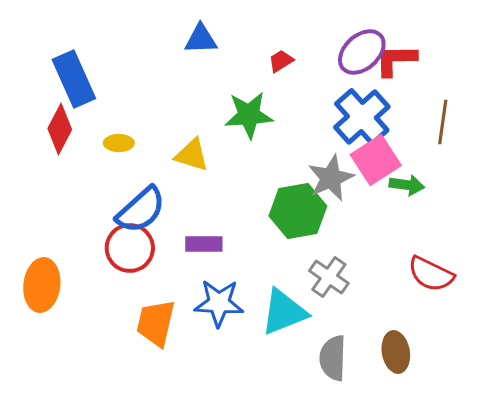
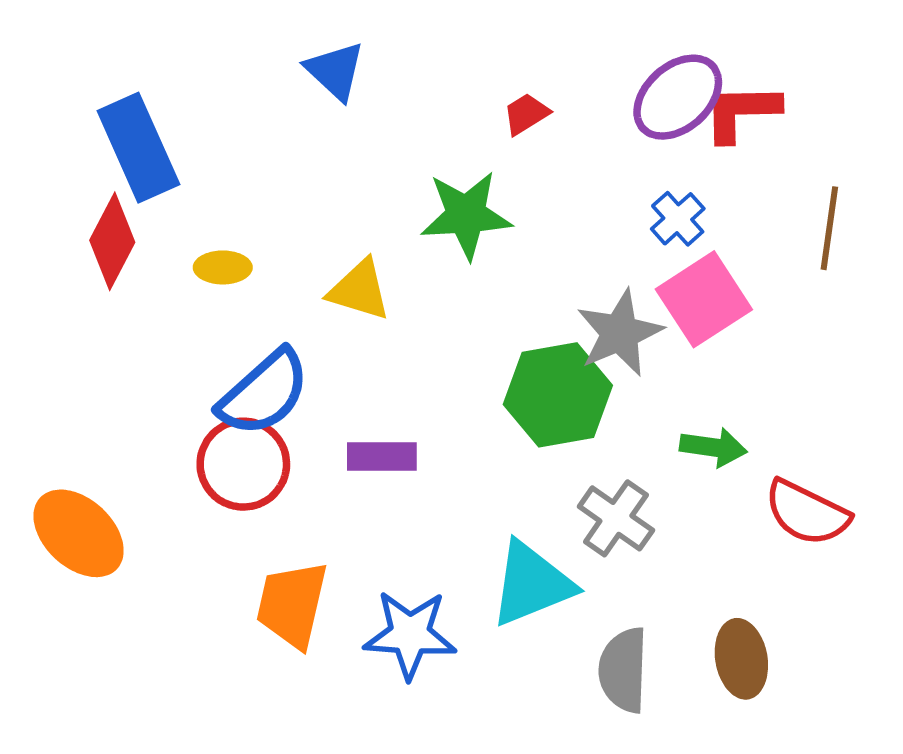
blue triangle: (201, 39) -> (335, 71), moved, turned 45
blue cross: (362, 117) -> (678, 219), size x0.5
green arrow: (407, 185) -> (713, 447), moved
orange ellipse: (42, 285) -> (79, 533), turned -54
blue star: (219, 303) -> (410, 634), moved

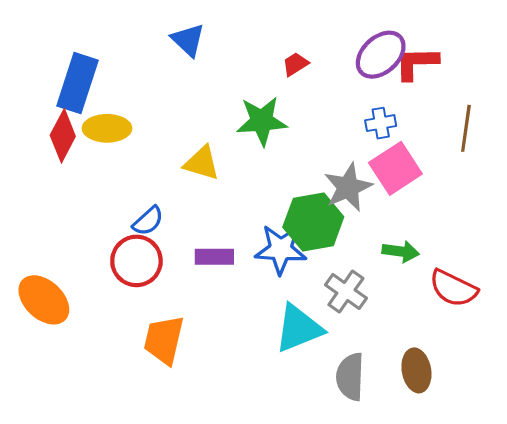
blue rectangle: (138, 148) -> (78, 83), turned 42
blue cross: (678, 219) -> (381, 123), turned 32
yellow ellipse: (223, 267) -> (107, 128), moved, size x1.5
blue semicircle: (264, 393) -> (148, 221), size x0.6
blue star: (410, 634) -> (281, 249), moved

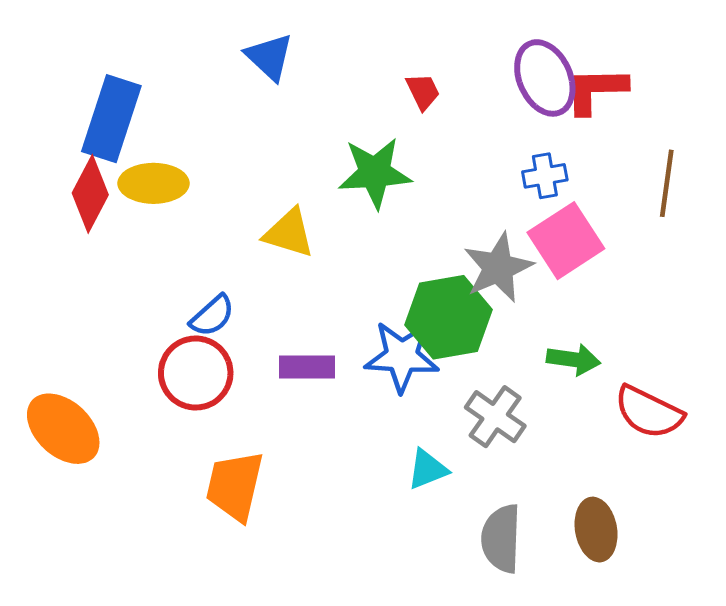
purple ellipse: (381, 55) -> (545, 78), turned -72
red trapezoid: (295, 64) -> (423, 92), turned 96
cyan triangle: (299, 328) -> (427, 469), size x0.6

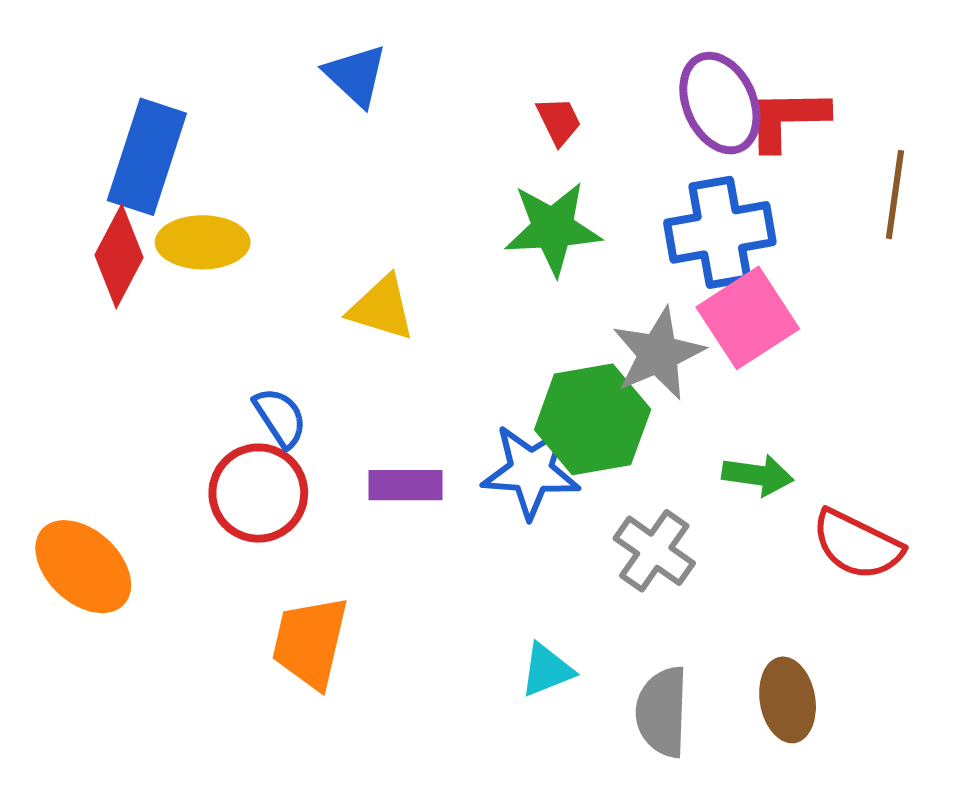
green star: (375, 173) -> (553, 228), moved
blue cross: (545, 176) -> (720, 232), size x1.8
brown line: (667, 183) -> (895, 195), moved
blue semicircle: (212, 316) -> (280, 417), turned -81
cyan triangle: (427, 469) -> (547, 670), moved

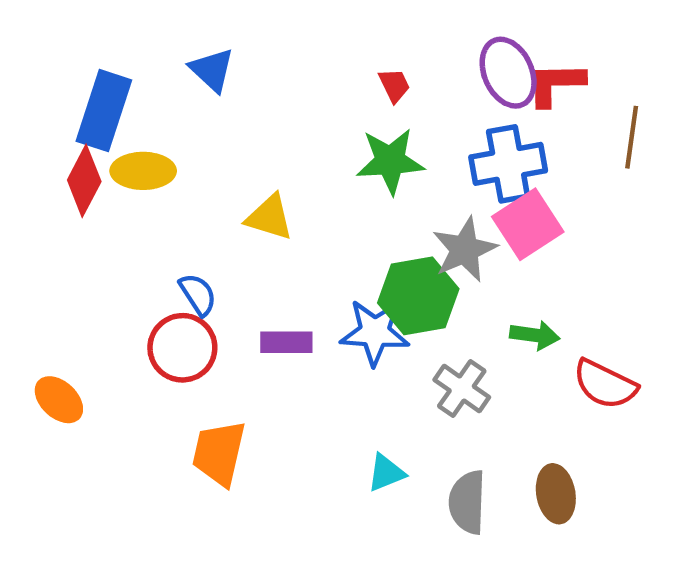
blue triangle: (356, 75) -> (212, 70), moved
orange ellipse: (83, 567) -> (59, 400), size x0.7

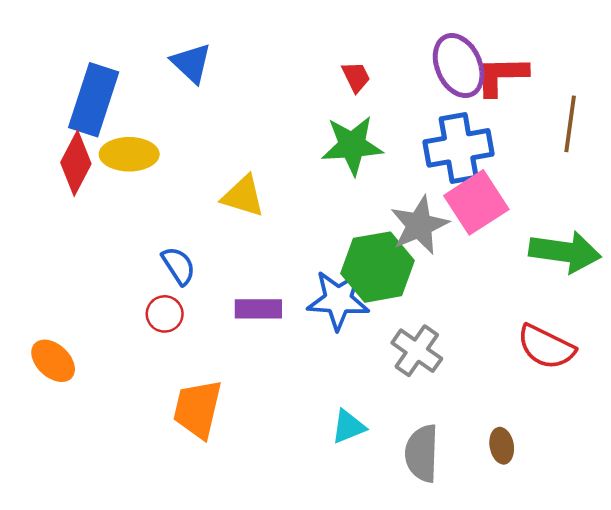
green arrow: (535, 335) -> (565, 252), moved, size x1.6
red circle: (182, 348) -> (165, 314), size x0.6
brown ellipse: (556, 494) -> (502, 446), size x0.7

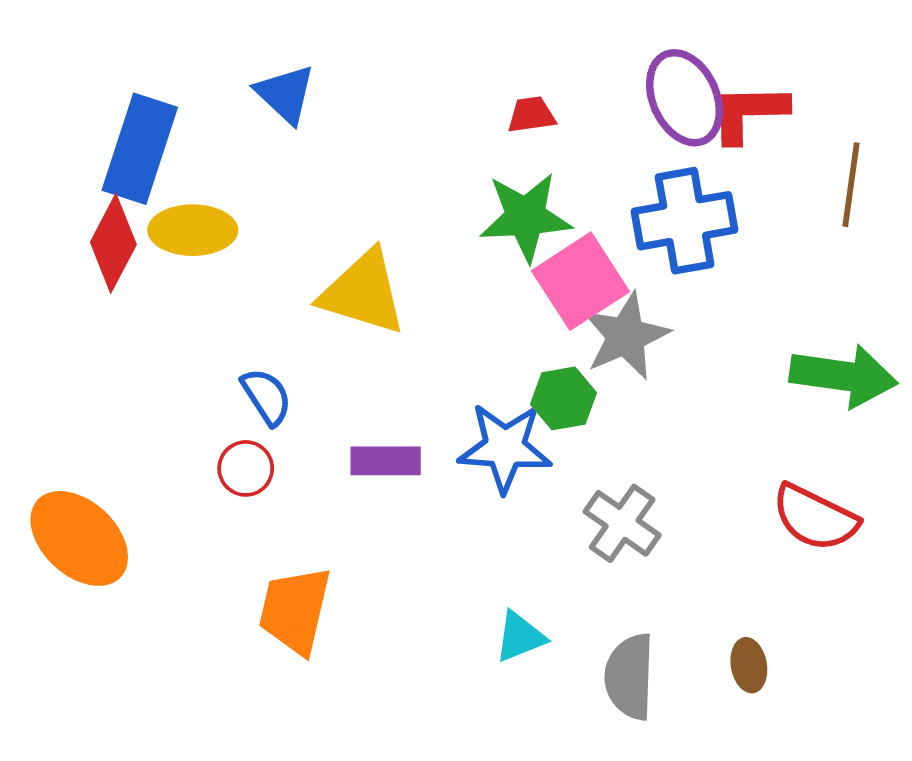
red trapezoid: (356, 77) -> (531, 115), turned -72
yellow triangle: (243, 196) -> (363, 293), size x1.4
pink square: (476, 202) -> (581, 281), moved
green hexagon: (378, 267) -> (563, 398), size x0.6
orange ellipse: (53, 361) -> (79, 538), size x1.5

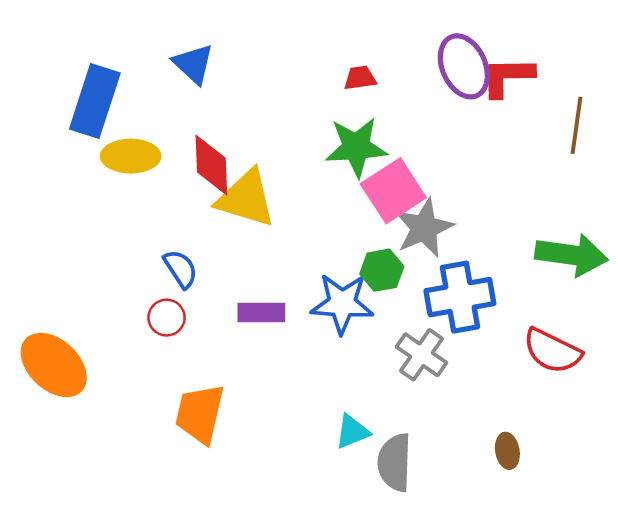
blue cross: (685, 221) -> (460, 297), moved
red diamond: (113, 243) -> (211, 165), moved, turned -30
gray semicircle: (630, 677) -> (395, 462), moved

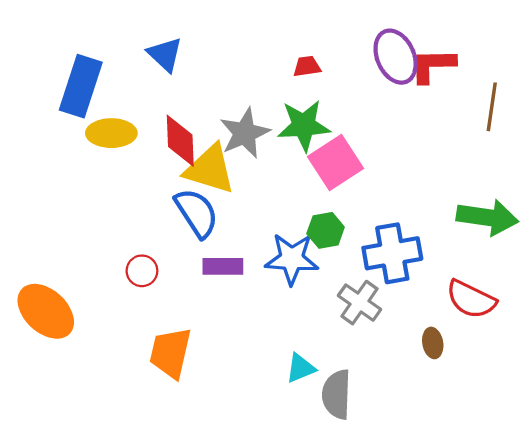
gray star: (424, 228) -> (245, 133), moved
blue semicircle: (181, 269) -> (197, 213), moved, size x1.5
brown ellipse: (507, 451) -> (433, 343), moved

